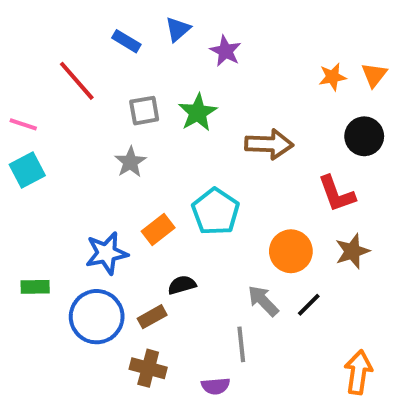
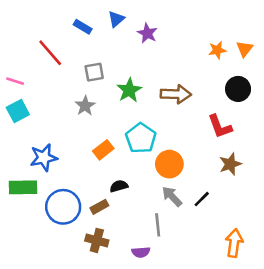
green star: (198, 112) -> (129, 90), moved
orange circle: (291, 251) -> (169, 164), moved
blue star: (107, 253) -> (44, 158), moved
green rectangle: (35, 287) -> (23, 187), size x1.5

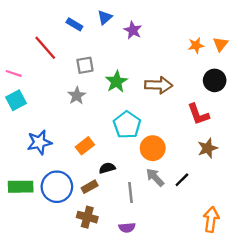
orange rectangle: (103, 150) -> (85, 146), moved
green rectangle: (23, 187) -> (21, 187), moved
gray line: (158, 225) -> (130, 193), moved

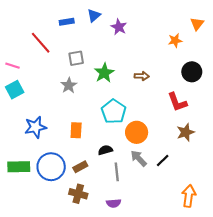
blue rectangle: (74, 24) -> (67, 22), turned -40
orange triangle: (220, 44) -> (197, 24), moved
brown arrow: (159, 85) -> (142, 76), size x0.6
orange rectangle: (85, 146) -> (76, 130), turned -49
black semicircle: (107, 168) -> (105, 150), moved

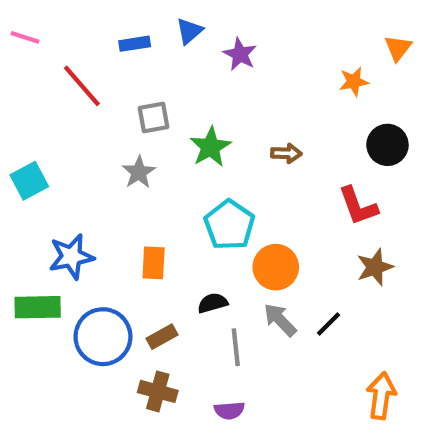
pink line: (12, 66) -> (25, 37), moved
green rectangle: (19, 167) -> (38, 307), moved

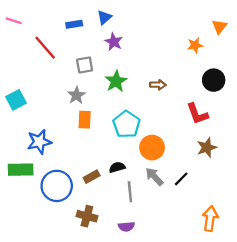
purple star: (240, 54) -> (114, 42), moved
orange rectangle: (154, 263) -> (85, 120), moved
brown rectangle: (162, 337) -> (92, 177), moved

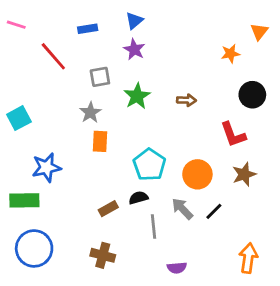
blue triangle: (104, 17) -> (134, 21), moved
cyan pentagon: (126, 124) -> (149, 165), moved
orange circle: (152, 148) -> (197, 174), moved
blue circle: (57, 186) -> (34, 248), moved
purple semicircle: (126, 227) -> (177, 268), moved

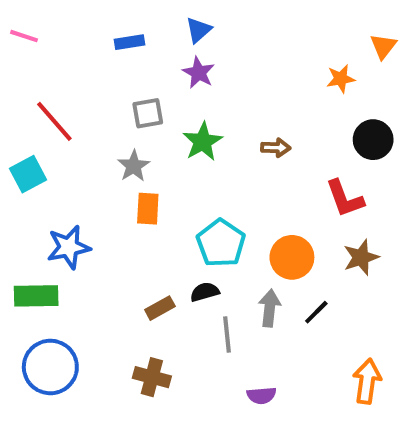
red line: (53, 56) -> (54, 121), moved
gray arrow: (182, 209) -> (270, 308), turned 50

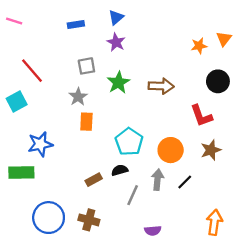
orange triangle: (383, 46) -> (224, 39), moved
brown arrow: (276, 148) -> (161, 86), size x1.5
gray line: (227, 334) -> (133, 195), turned 30
blue circle: (50, 367) -> (49, 218), moved

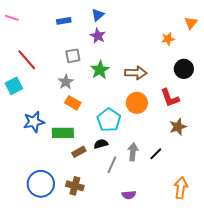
orange triangle: (224, 39) -> (191, 23), moved
orange rectangle: (86, 122) -> (73, 103), turned -63
orange circle: (171, 150) -> (137, 103), moved
green rectangle: (21, 173) -> (63, 133), moved

